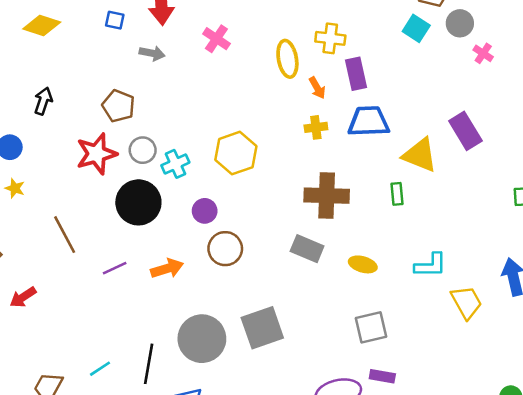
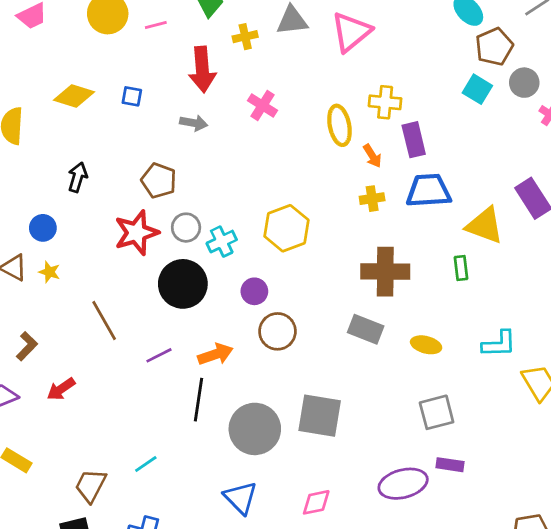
blue square: (115, 20) -> (132, 96), moved
gray square: (262, 328) -> (320, 416), turned 30
black line: (149, 364) -> (199, 400), moved

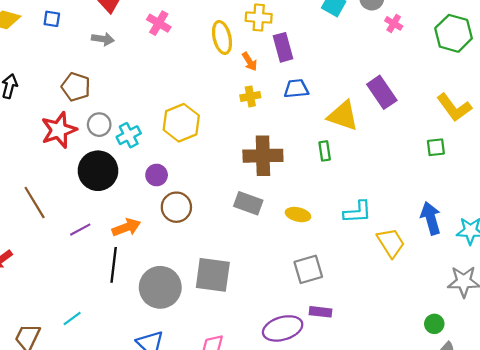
blue trapezoid: (428, 191) -> (296, 89), size x0.7

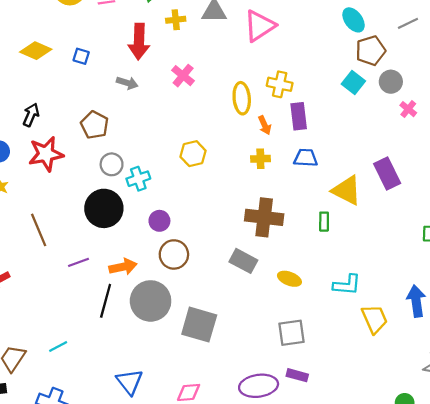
yellow hexagon: (181, 123) -> (193, 154), moved, size x0.7
red star: (59, 130) -> (46, 154), moved
gray circle: (160, 287) -> (151, 301), moved

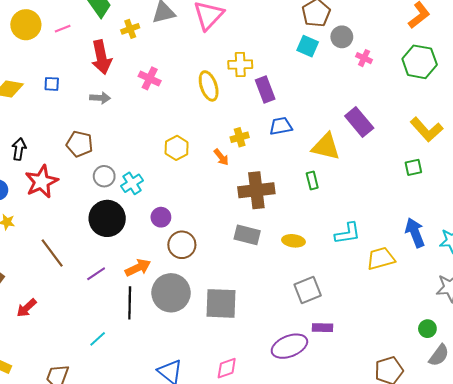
orange arrow: (265, 125) -> (221, 157), moved
yellow trapezoid: (374, 319) -> (381, 258), turned -68
cyan line: (58, 347) -> (98, 339), moved

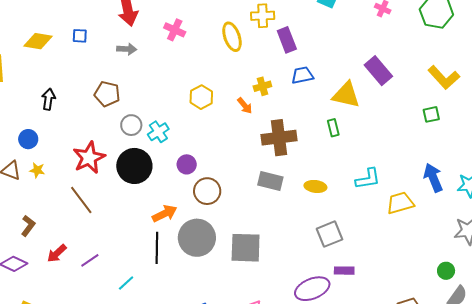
red star: (42, 182) -> (89, 158), moved
purple line: (96, 274) -> (90, 260), moved

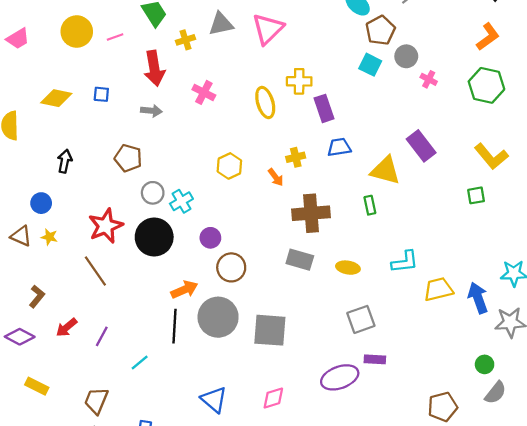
blue arrow: (433, 178) -> (478, 298), moved
purple line: (90, 260) -> (102, 336), turned -30

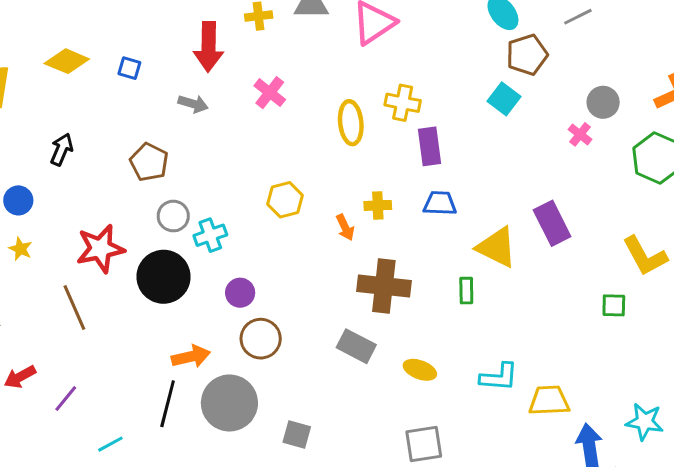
gray circle: (406, 56) -> (603, 102), moved
yellow trapezoid: (438, 289) -> (549, 401), moved
gray square: (270, 330) -> (297, 435), size x0.6

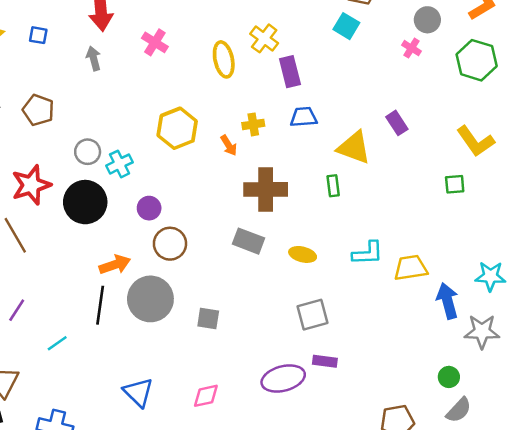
yellow cross: (403, 103) -> (264, 38), turned 32
gray arrow: (193, 104) -> (94, 58), turned -115
brown pentagon: (149, 162) -> (38, 110), moved
yellow hexagon: (285, 200) -> (177, 128), size x1.4
purple rectangle: (552, 223) -> (397, 123), size x0.7

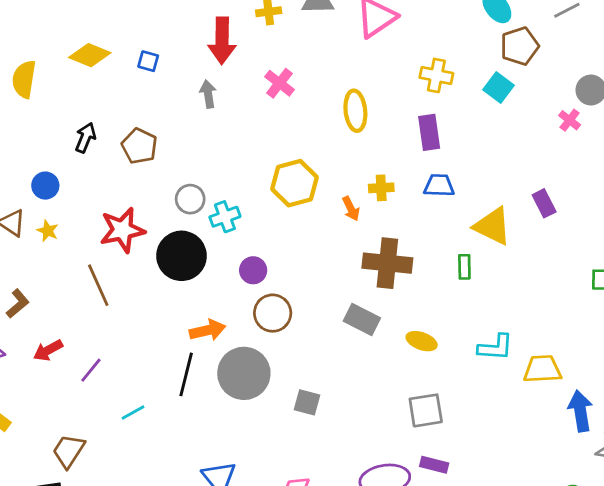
yellow cross: (264, 38) -> (436, 75), moved, turned -32

